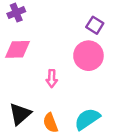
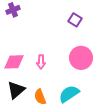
pink diamond: (18, 49) -> (14, 62), moved
pink circle: (88, 56) -> (81, 58), moved

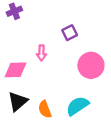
purple square: (75, 20) -> (70, 33), moved, turned 32
pink arrow: (41, 62) -> (41, 53), moved

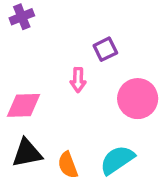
pink arrow: (41, 53) -> (78, 80), moved
black triangle: (18, 101) -> (27, 153), turned 30

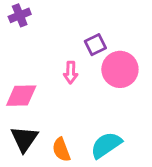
pink circle: (138, 99) -> (120, 69), moved
black triangle: (27, 153) -> (24, 139), turned -44

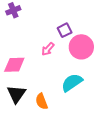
pink arrow: (71, 72) -> (48, 49), turned 40
cyan semicircle: (106, 145) -> (72, 83), moved

